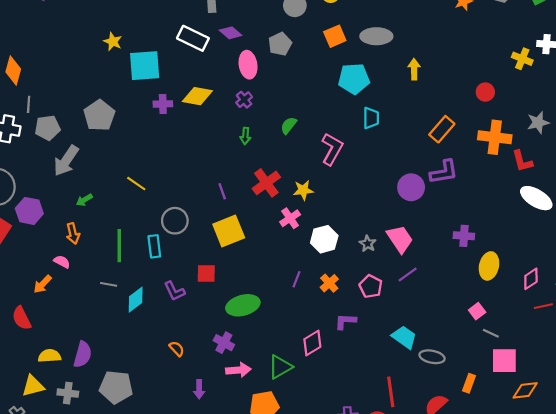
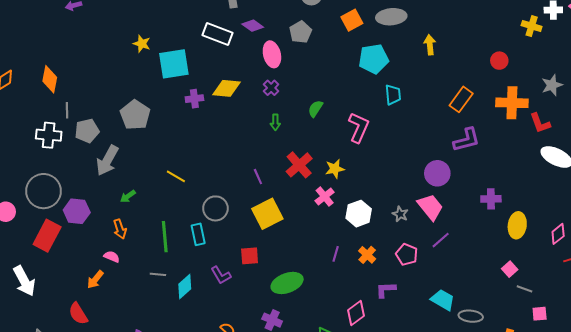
purple circle: (411, 187) -> (437, 173), moved
pink square: (504, 361) -> (540, 314), size x0.6

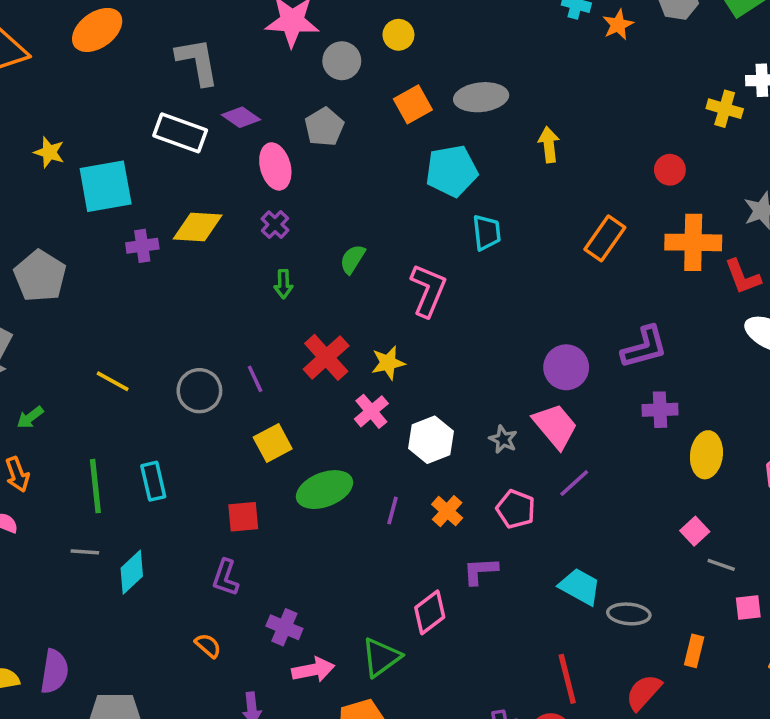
purple L-shape: (467, 140) -> (644, 347), moved
gray circle: (215, 208) -> (199, 391), moved
yellow square: (267, 214) -> (273, 443), size x0.7
purple L-shape: (221, 275) -> (225, 578), moved, turned 50
green ellipse: (287, 283) -> (324, 490), moved

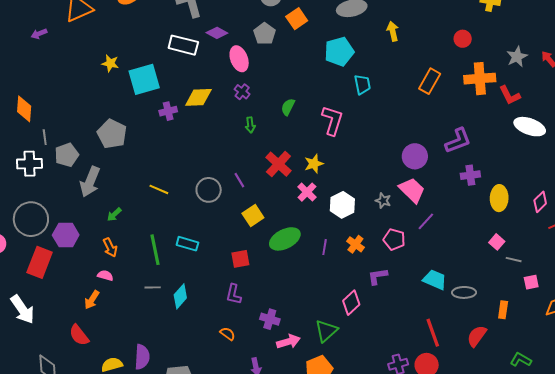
orange square: (413, 104) -> (297, 19), moved
cyan rectangle: (153, 481) -> (187, 244), turned -55

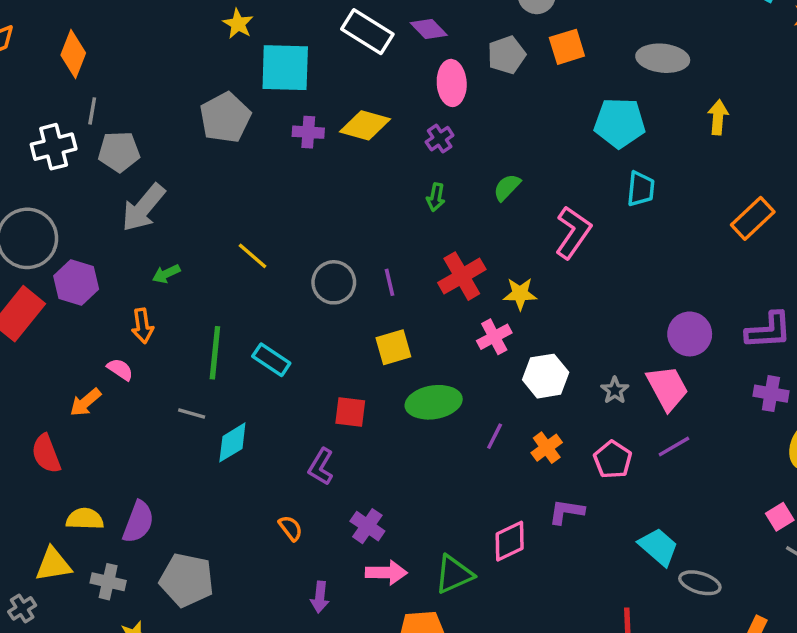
gray pentagon: (112, 134) -> (225, 118), moved
white cross: (30, 164) -> (54, 147), turned -30

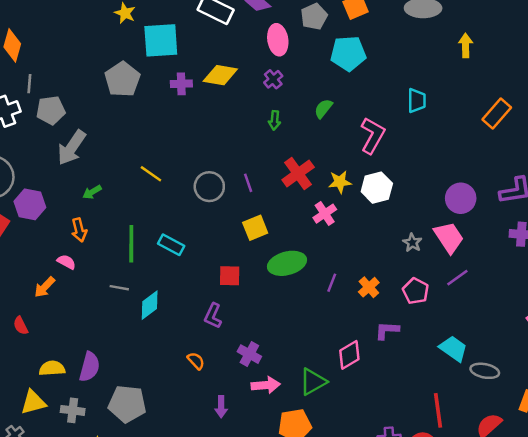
cyan pentagon: (620, 123) -> (348, 53), moved
white hexagon: (546, 376) -> (377, 188), moved
red semicircle: (46, 454) -> (21, 326), size x0.7

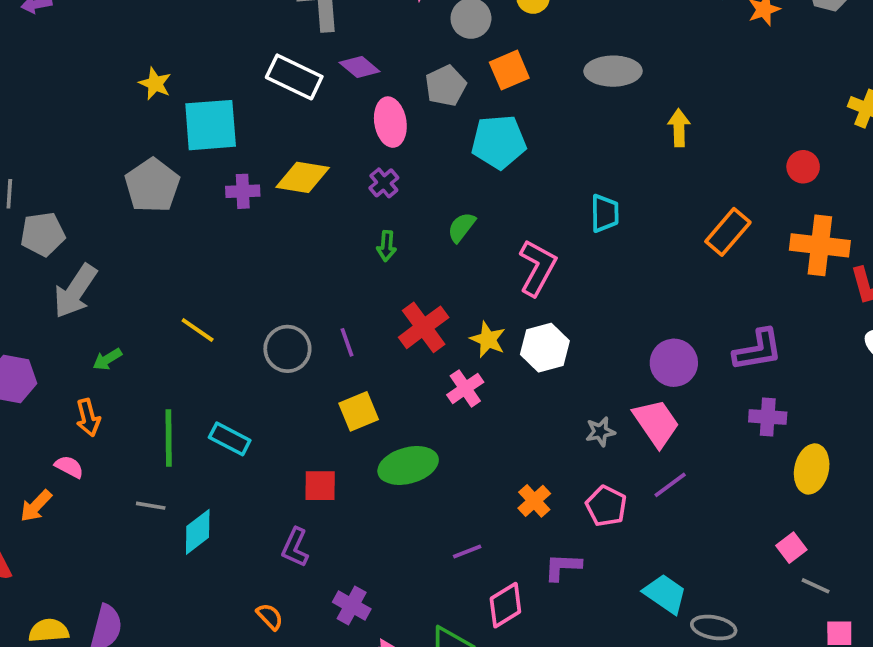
yellow star: (340, 182) -> (488, 339), turned 30
gray star: (412, 243) -> (600, 432), turned 30
purple line: (332, 283) -> (467, 551), moved, turned 48

